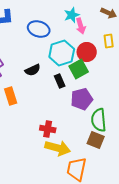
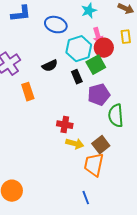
pink arrow: (81, 26) -> (98, 36), moved
brown square: (96, 140) -> (101, 145), moved, turned 30
yellow arrow: (58, 148) -> (75, 144), size x0.7

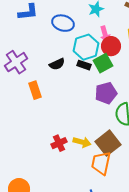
black rectangle: (77, 77) -> (84, 65), moved, turned -48
red cross: (65, 125) -> (59, 143), moved, turned -35
brown square: (101, 145) -> (108, 143), size x1.4

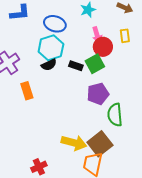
cyan hexagon: (86, 47) -> (51, 48), moved
yellow arrow: (82, 142) -> (74, 143), size x1.4
red cross: (59, 143) -> (39, 167), moved

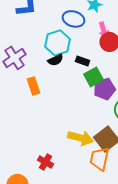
blue ellipse: (55, 24) -> (73, 19), moved
green square: (95, 64) -> (93, 77), moved
red cross: (39, 167) -> (45, 162), turned -35

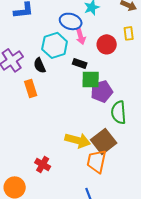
pink arrow: (103, 30) -> (81, 36), moved
black semicircle: (55, 60) -> (40, 65), moved, turned 91
green square: (93, 77) -> (91, 79), turned 30

